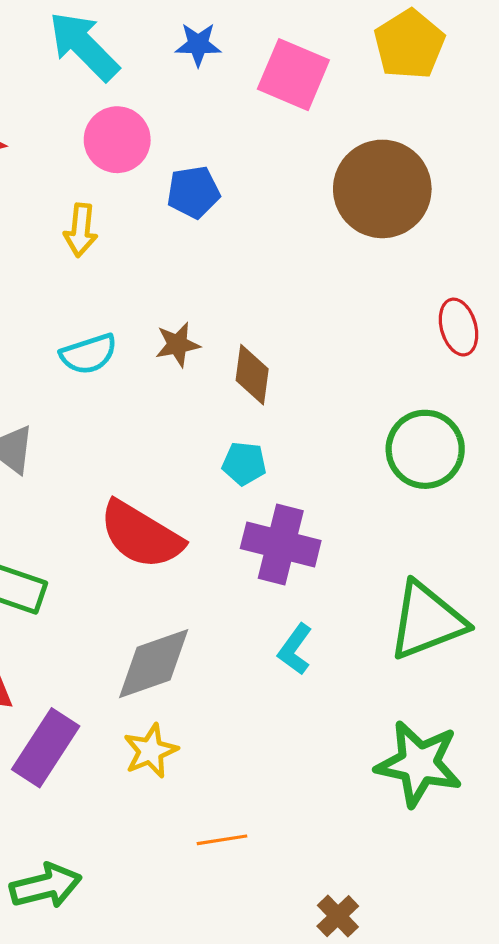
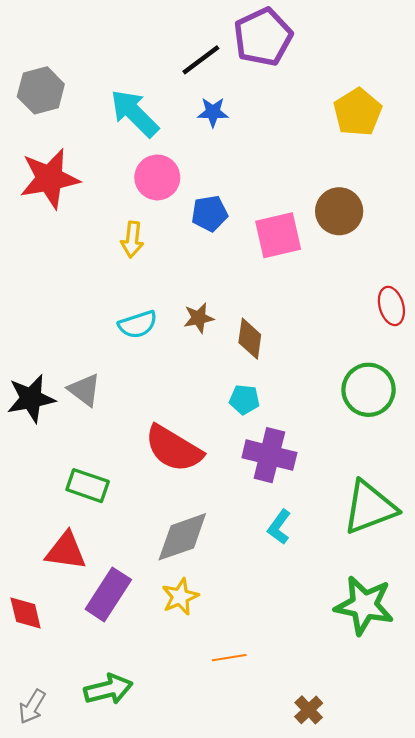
pink square: (293, 75) -> (278, 235), moved, turned -36
brown circle: (382, 189) -> (339, 211), size x0.7

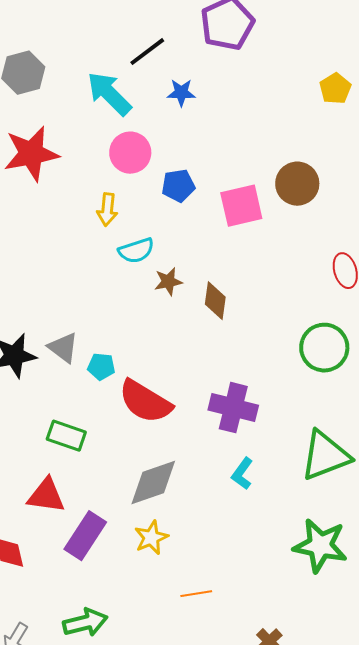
black line: (201, 60) -> (147, 52), moved
yellow pentagon: (358, 112) -> (335, 89), moved, size x0.7
cyan semicircle: (138, 324) -> (136, 251), moved
cyan pentagon: (244, 400) -> (101, 367), moved

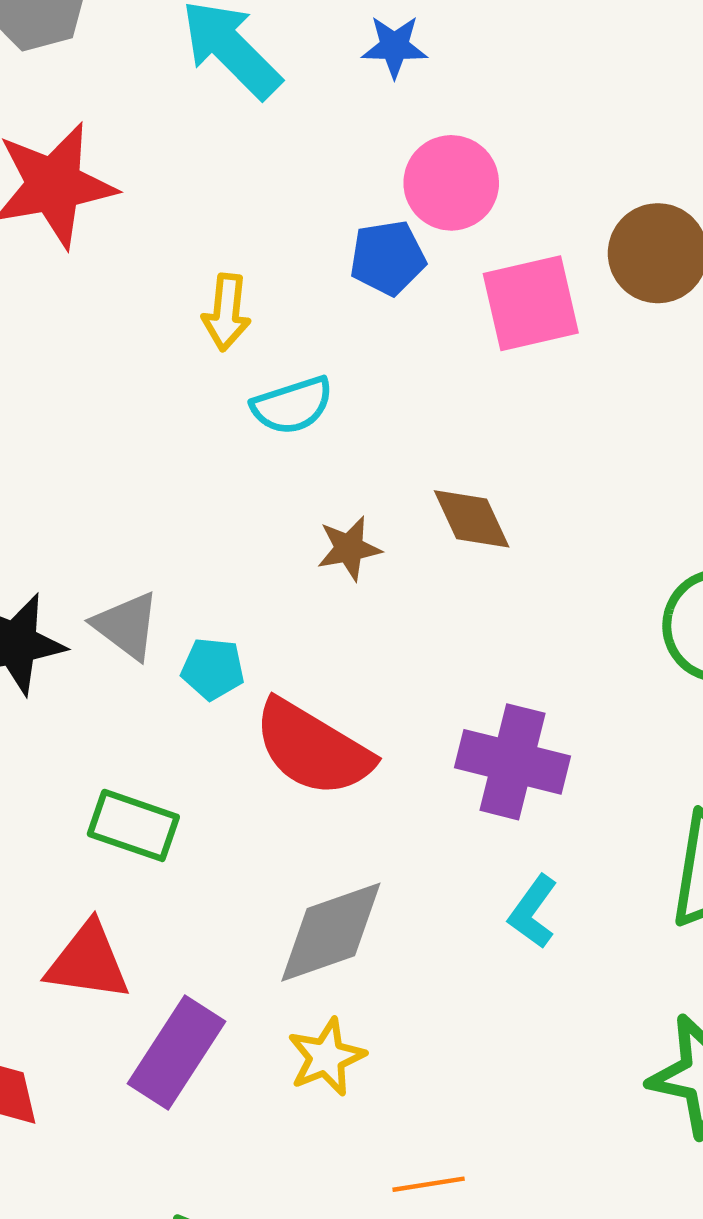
pink circle: (130, 153) -> (451, 183), moved
brown star: (168, 282) -> (349, 548), moved
brown diamond: (215, 301) -> (472, 519), turned -33

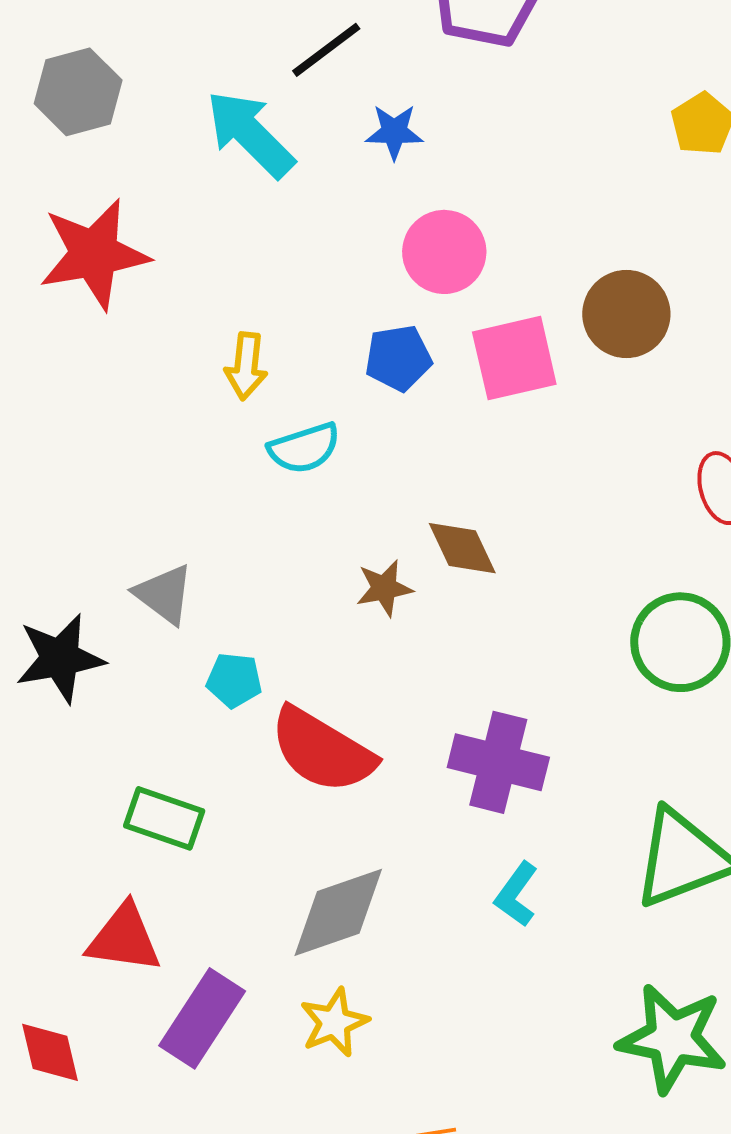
blue pentagon: (388, 258) -> (398, 358), moved
brown star: (349, 548) -> (384, 588), moved
gray triangle: (127, 626) -> (164, 594), moved

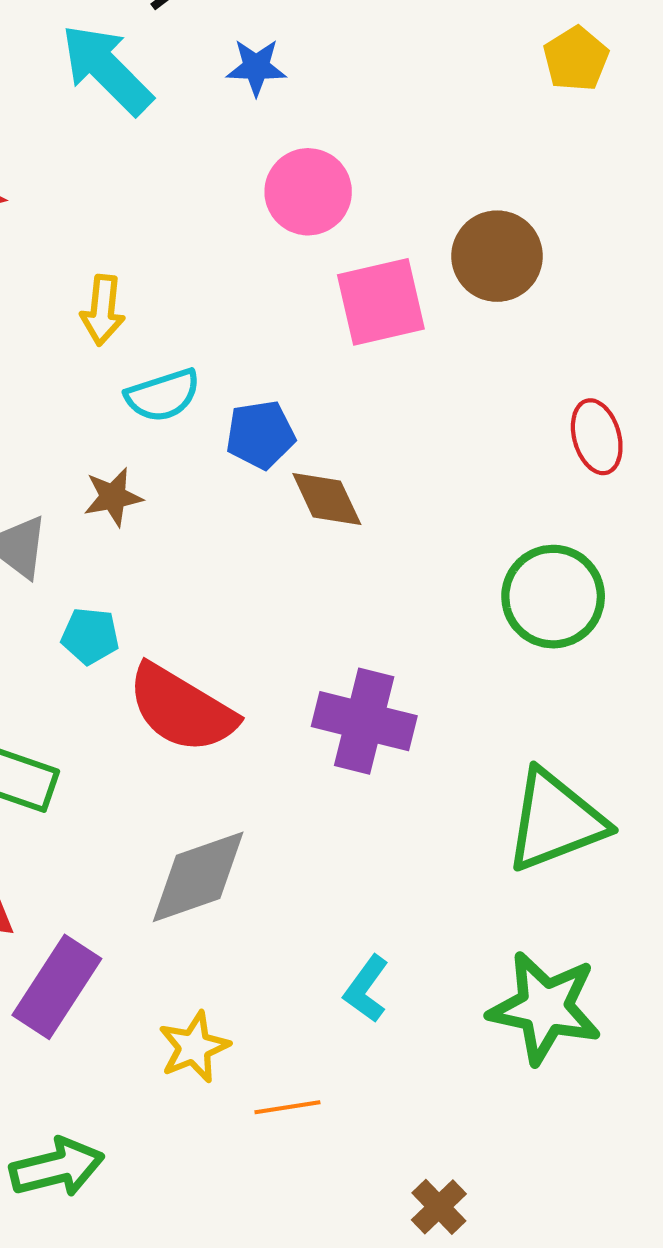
blue pentagon: (398, 358) -> (260, 435), moved
brown star: (384, 588) -> (113, 497), moved
cyan L-shape: (516, 894) -> (366, 989), moved
yellow star: (334, 1022) -> (194, 1047), moved

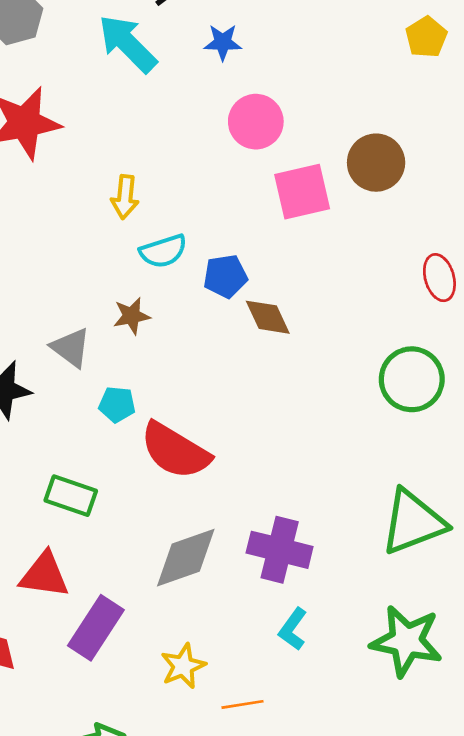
purple cross: (364, 721) -> (280, 550), moved

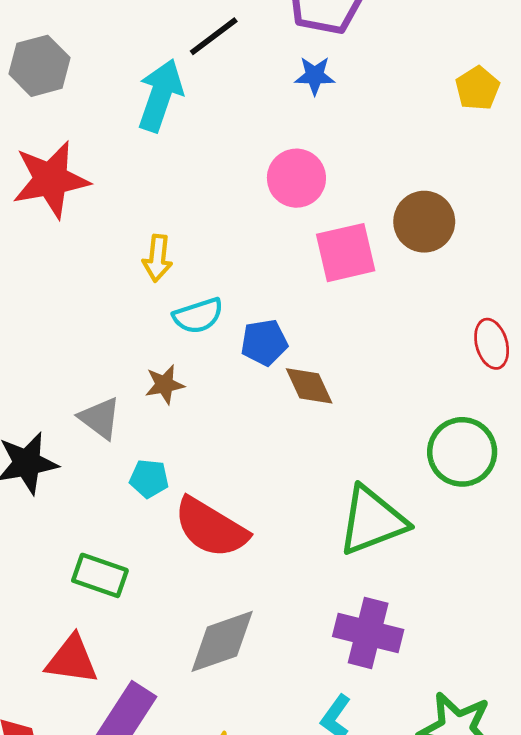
blue star: (223, 42) -> (315, 76), moved
cyan arrow: (128, 44) -> (160, 95), turned 64
green triangle: (413, 522) -> (372, 521), moved
purple cross: (280, 550) -> (368, 633), moved

